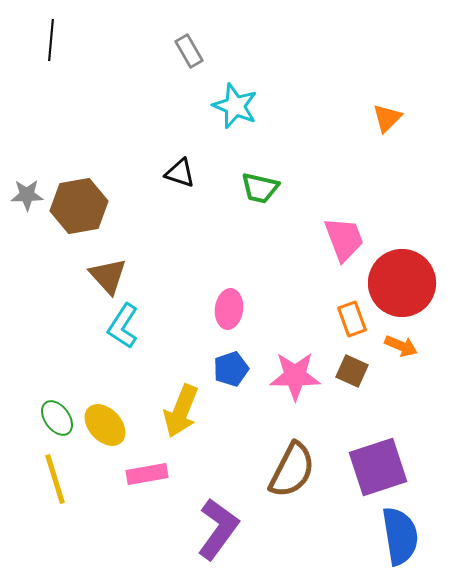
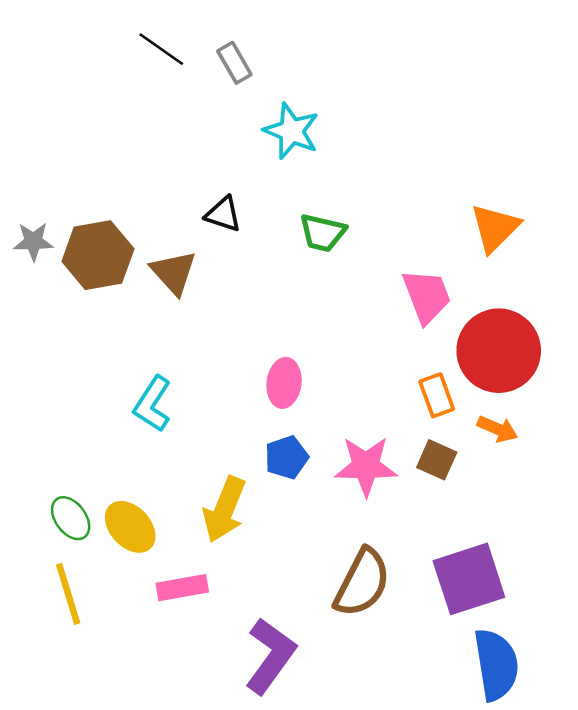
black line: (51, 40) -> (161, 49), moved, turned -60
orange triangle: (387, 118) -> (495, 228), moved, size x1.4
brown triangle: (108, 276) -> (174, 272), moved

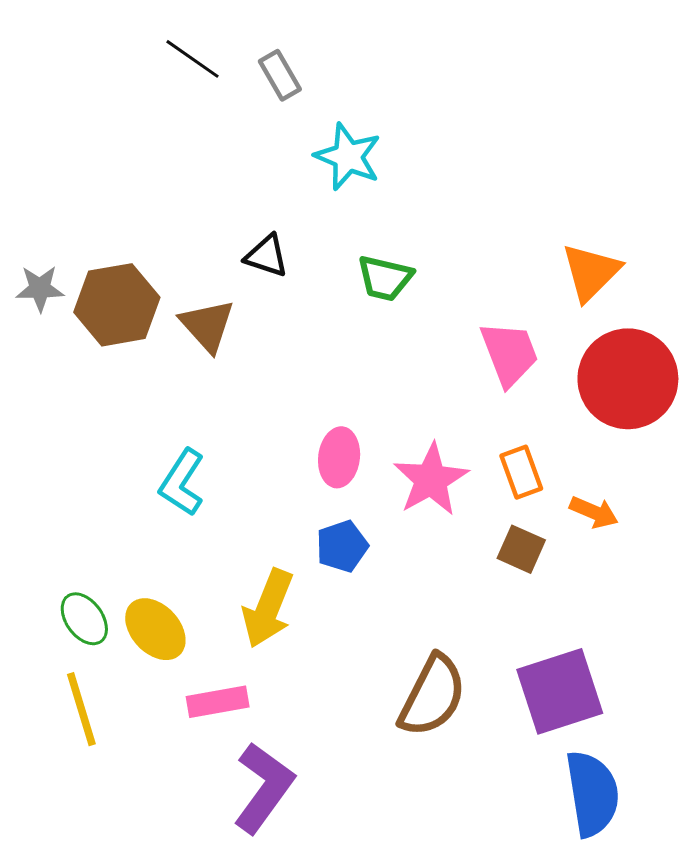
red circle: (499, 351) -> (628, 379), moved
pink star: (366, 466) -> (431, 480), moved, turned -30
purple L-shape: (270, 656) -> (264, 788), moved

